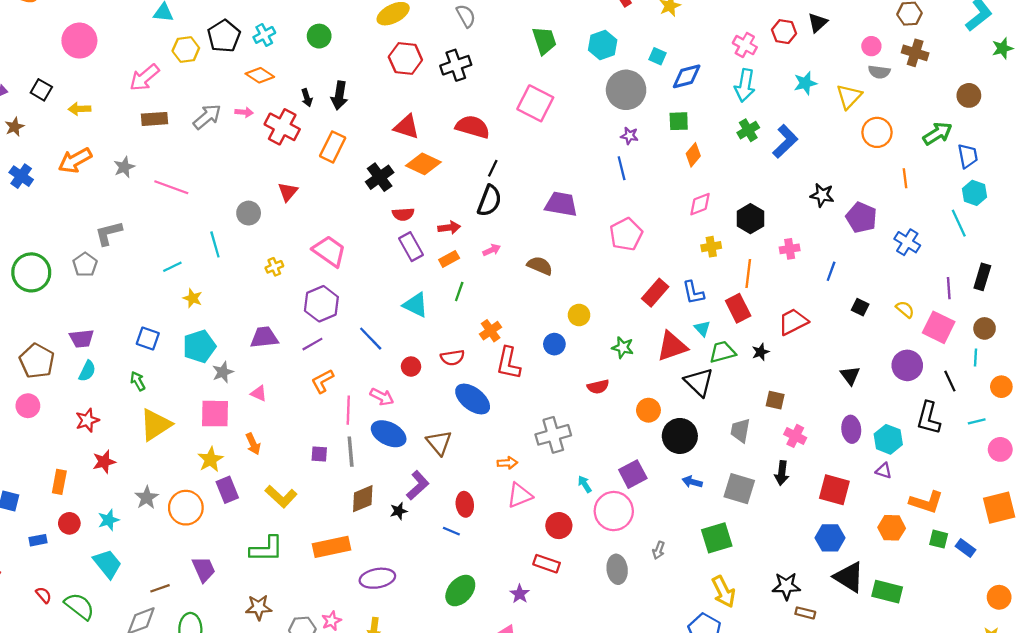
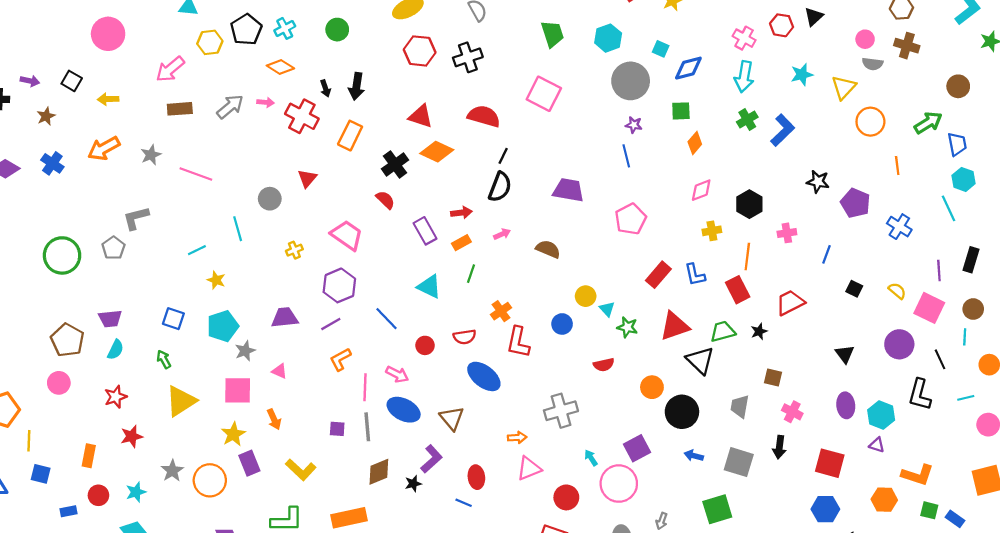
red semicircle: (403, 214) -> (385, 200), moved, turned -132
cyan triangle: (702, 328) -> (607, 309), moved

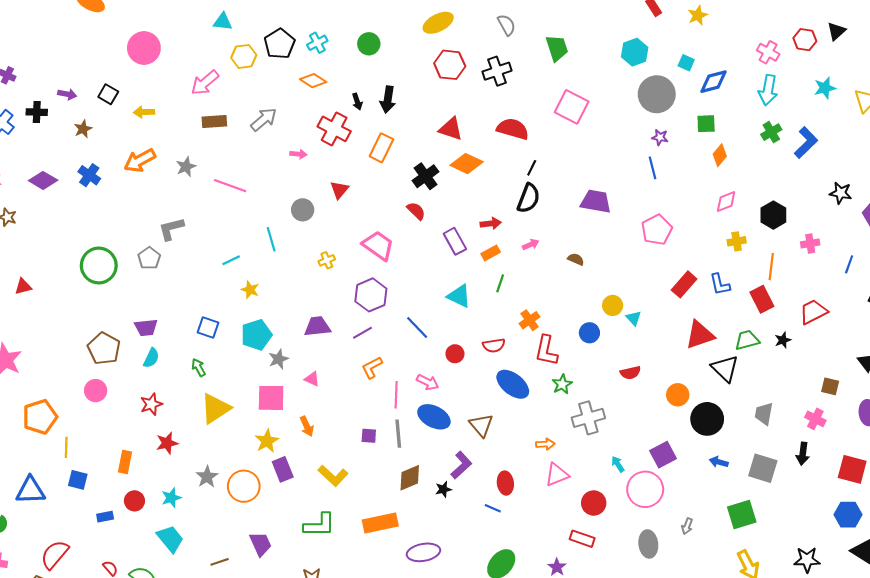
green trapezoid: (552, 34) -> (557, 48), moved
pink arrow: (265, 102) -> (298, 154), moved
brown semicircle: (548, 249) -> (576, 259), size x0.7
green star: (627, 327) -> (562, 384), moved, turned 30
brown square: (773, 378) -> (830, 386), moved

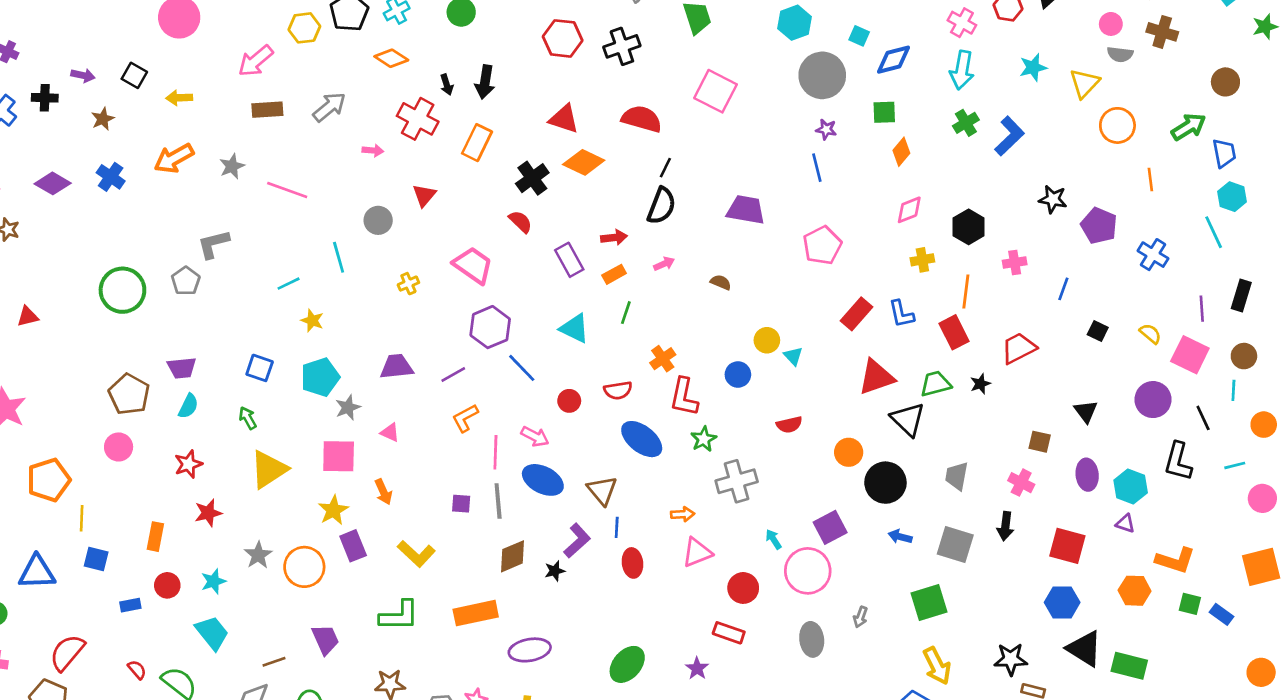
purple hexagon: (371, 295) -> (490, 327), moved
blue line: (493, 508) -> (617, 527), moved, turned 70

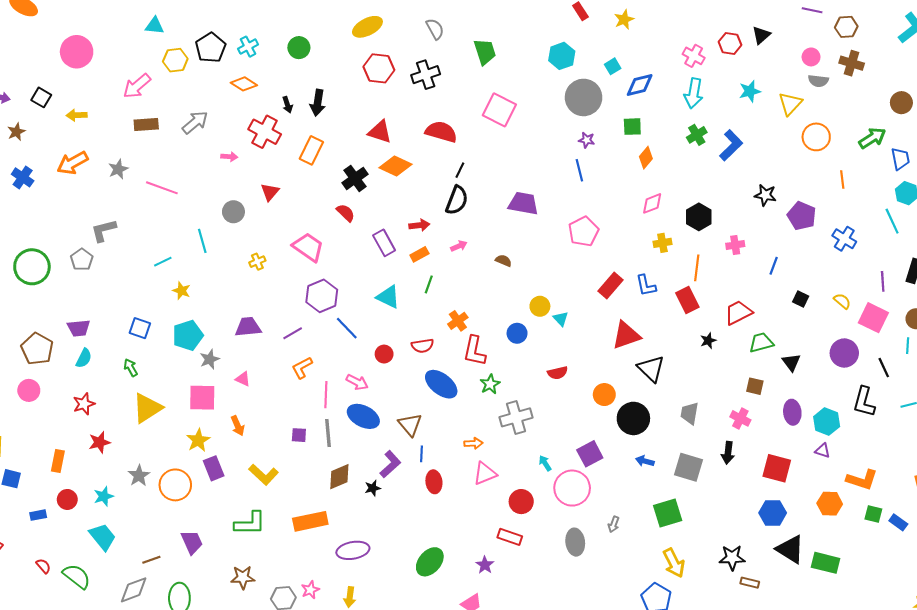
cyan square: (859, 36) -> (613, 66), turned 35
green trapezoid: (936, 384) -> (761, 343), moved

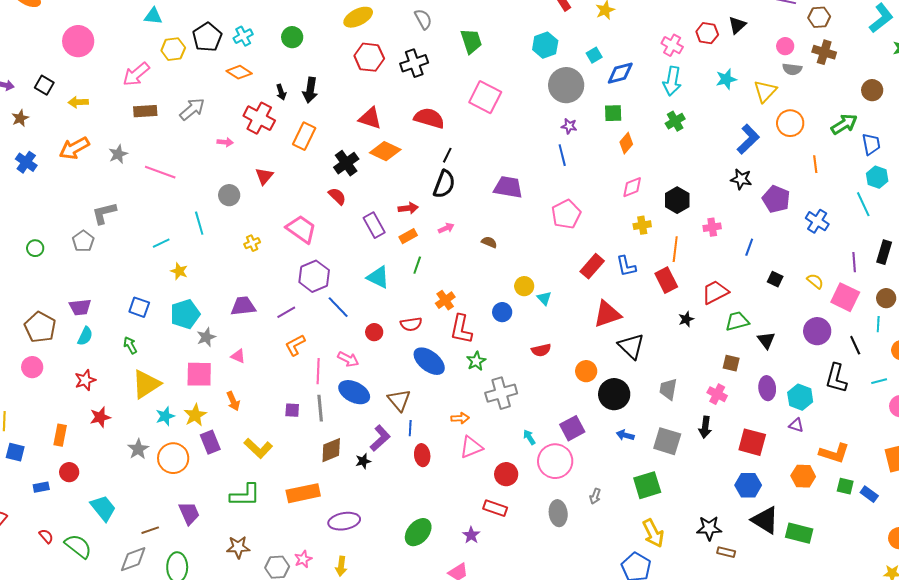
blue L-shape: (731, 145) -> (748, 139), moved
green circle: (32, 267) -> (35, 248), size x0.5
cyan star: (104, 496) -> (165, 416), moved

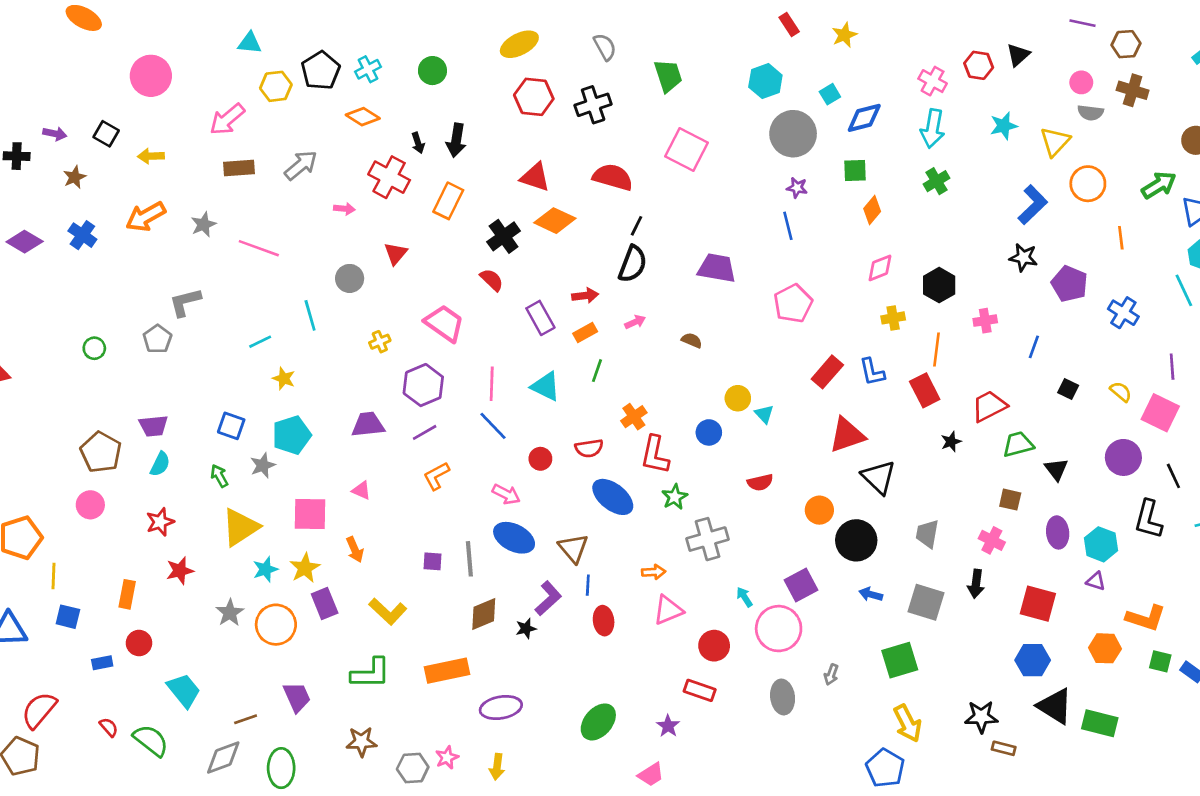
purple hexagon: (314, 276) -> (423, 385), moved
gray star: (206, 337) -> (263, 465), moved
pink line: (318, 371) -> (492, 384), moved

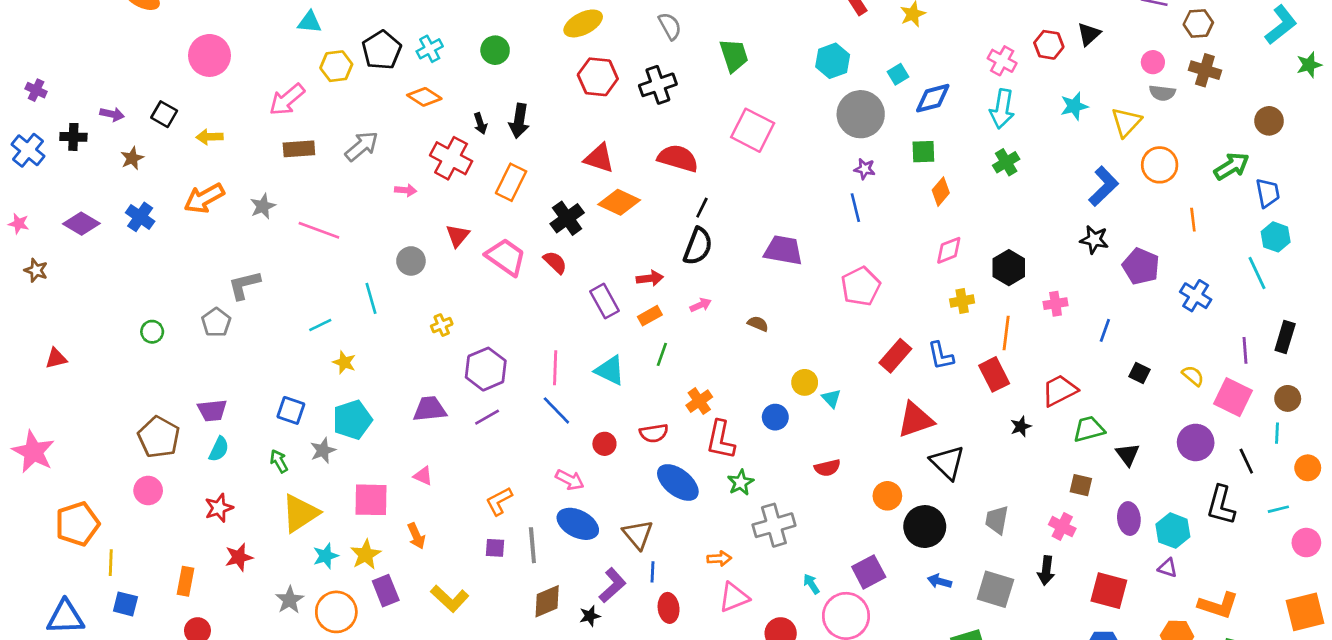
pink trapezoid: (444, 323) -> (506, 257), moved
orange L-shape: (436, 476) -> (499, 501), moved

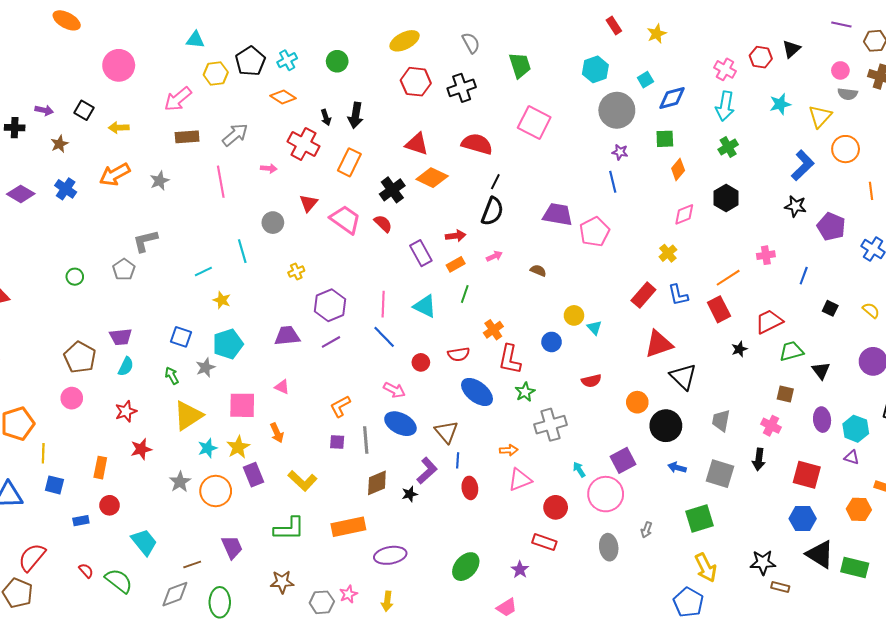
pink line: (319, 230) -> (221, 182), moved, turned 60
black hexagon: (1009, 268) -> (726, 198), moved
pink pentagon: (861, 286) -> (594, 232), moved
yellow cross: (962, 301) -> (668, 253), moved, turned -30
orange line: (1006, 333) -> (728, 278), turned 50

